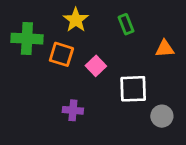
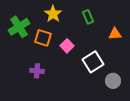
green cross: (27, 39) -> (19, 27), turned -35
white square: (133, 89) -> (93, 62), turned -30
purple cross: (73, 110) -> (37, 71), moved

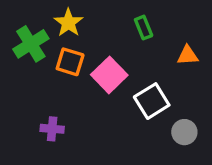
yellow star: (53, 14) -> (68, 23), moved
pink square: (67, 46) -> (109, 75), size x1.5
purple cross: (37, 71) -> (52, 129), moved

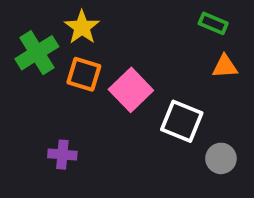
green rectangle: (144, 28) -> (213, 23), moved, turned -45
white square: (152, 101) -> (182, 121), turned -36

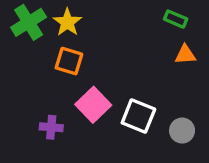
green cross: (37, 53) -> (29, 22), moved
pink square: (131, 90) -> (93, 105), moved
white square: (182, 121) -> (138, 116), moved

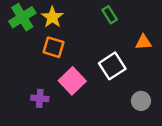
green rectangle: (176, 19) -> (110, 15), moved, turned 35
white square: (138, 116) -> (112, 66), moved, turned 35

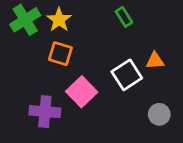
orange triangle: (143, 42) -> (155, 61), moved
purple cross: (40, 98) -> (45, 112), size x1.5

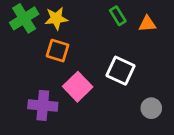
yellow star: (59, 20) -> (56, 18), turned 30
orange triangle: (155, 61) -> (147, 24), moved
white square: (127, 75) -> (120, 71), turned -32

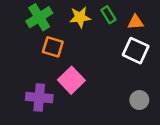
green cross: (24, 18) -> (39, 17), moved
yellow star: (56, 18) -> (80, 17), moved
white square: (120, 71) -> (136, 51), moved

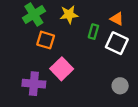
green rectangle: (108, 15) -> (93, 32), moved, turned 48
orange triangle: (136, 22) -> (117, 19), turned 32

